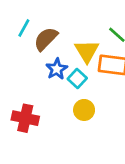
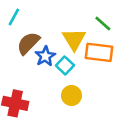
brown semicircle: (46, 39) -> (28, 43), moved

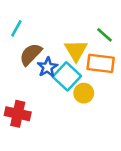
cyan square: (65, 65) -> (67, 76), size x1.5
yellow circle: (71, 96) -> (84, 93), moved

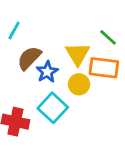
cyan square: (67, 76) -> (53, 108), moved
yellow circle: (84, 93) -> (79, 84), moved

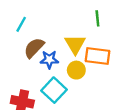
green line: (108, 37) -> (97, 18), moved, turned 42
blue star: (47, 72) -> (49, 60), turned 30

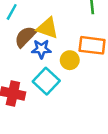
yellow triangle: (75, 44) -> (48, 28), moved, turned -40

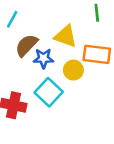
yellow triangle: (48, 28) -> (66, 36), moved

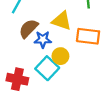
yellow circle: (73, 70) -> (60, 56), moved

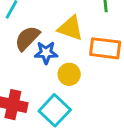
cyan square: (47, 68) -> (55, 110), moved

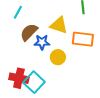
cyan square: (55, 110) -> (34, 82), moved

